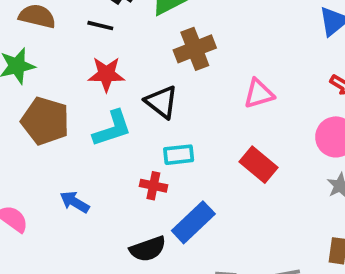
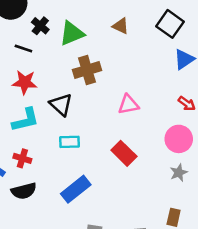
red cross: (153, 186) -> (22, 158), moved
black semicircle: (148, 249) -> (24, 191), moved

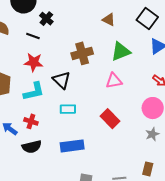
green triangle: (72, 33) -> (121, 51), moved
blue rectangle: (76, 189) -> (72, 146), turned 30

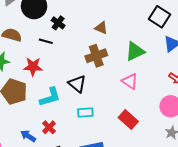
brown triangle: (109, 20) -> (101, 28), moved
red star: (34, 62) -> (33, 67), moved
pink triangle: (114, 81) -> (130, 81), turned 48
red cross: (31, 121) -> (49, 127), turned 32

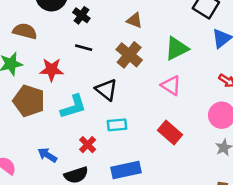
black line: (46, 41) -> (84, 48), moved
brown cross: (96, 56) -> (129, 55), turned -30
red cross: (49, 127) -> (88, 145), moved

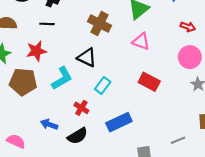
black line: (84, 48) -> (47, 24), moved
cyan rectangle: (117, 125) -> (103, 85), turned -35

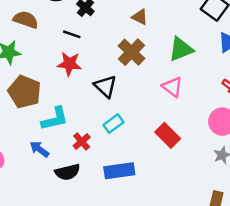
red star: (36, 51) -> (69, 64), moved
cyan L-shape: (62, 78) -> (55, 119), moved

